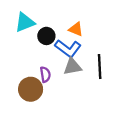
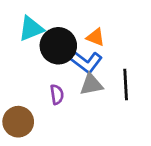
black circle: (46, 36) -> (58, 46), size x1.6
brown circle: (31, 89) -> (18, 122), moved

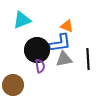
black circle: (58, 46) -> (37, 50), moved
blue L-shape: (86, 62) -> (60, 43), turned -45

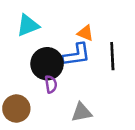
gray triangle: (64, 59) -> (82, 112), moved
black line: (88, 59) -> (112, 56), moved

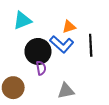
orange triangle: (85, 33) -> (69, 27), turned -40
blue L-shape: (76, 55) -> (62, 44), turned 50

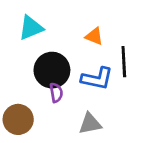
orange triangle: (69, 27) -> (94, 36), turned 40
blue L-shape: (62, 44) -> (97, 79), moved, turned -30

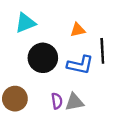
orange triangle: (94, 36) -> (78, 30), turned -35
purple semicircle: (56, 93) -> (57, 101), moved

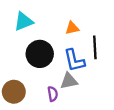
blue L-shape: (80, 65) -> (74, 60), turned 65
gray triangle: (74, 102) -> (69, 81), moved

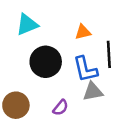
gray triangle: (69, 81) -> (93, 92), moved
purple semicircle: (53, 94) -> (61, 108), turned 48

